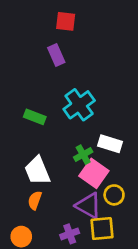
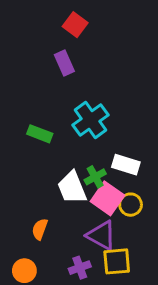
red square: (66, 21) -> (75, 25), turned 30
white trapezoid: (37, 171) -> (72, 188), moved
yellow circle: (114, 195) -> (131, 205), moved

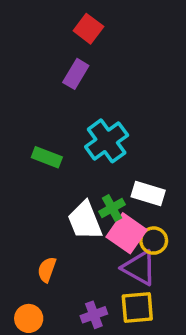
purple rectangle: (64, 63) -> (76, 74), turned 55
purple triangle: (101, 235) -> (139, 268), moved

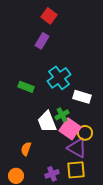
white rectangle: (148, 193) -> (82, 97), moved

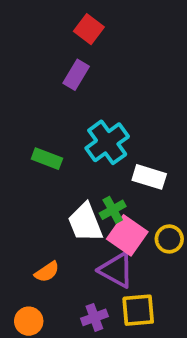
yellow circle: (85, 133) -> (169, 239), moved
purple triangle: (77, 148) -> (116, 270), moved
orange semicircle: (26, 149) -> (47, 272), turned -144

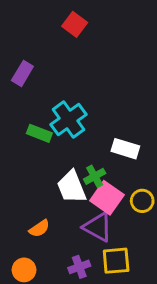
purple rectangle: (76, 75) -> (22, 73), moved
cyan cross: (107, 142) -> (69, 120), moved

